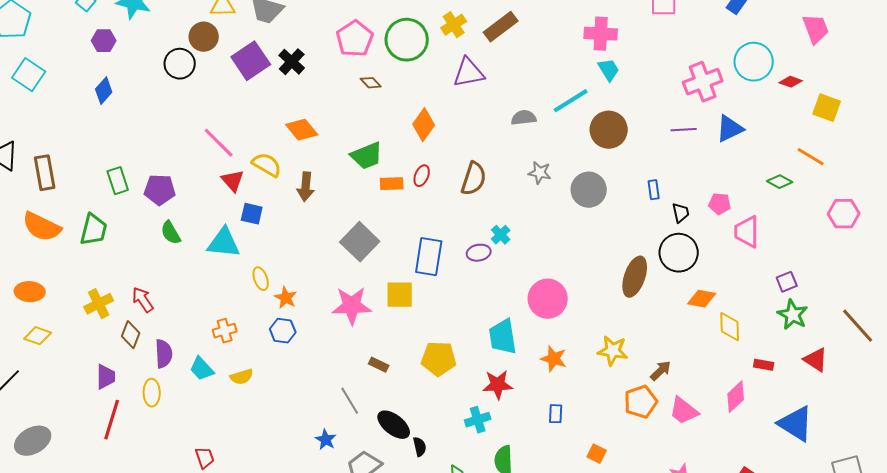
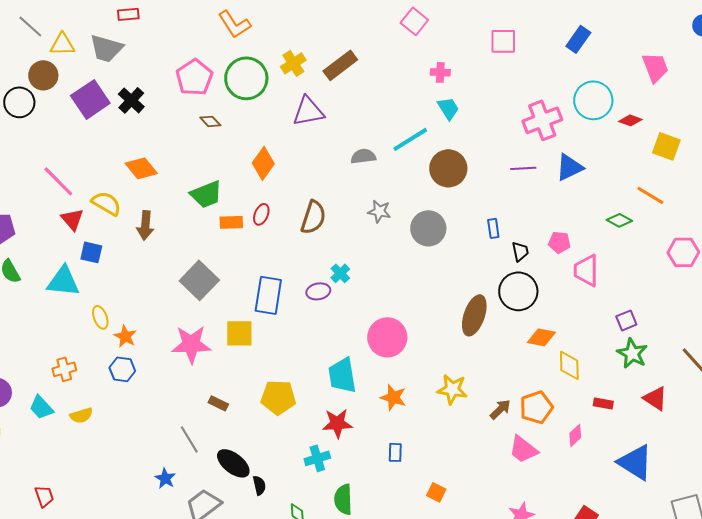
pink cross: (601, 34) -> (440, 72), size x0.6
pink diamond: (736, 397) -> (575, 435), size x0.7
orange pentagon: (641, 402) -> (536, 407), moved

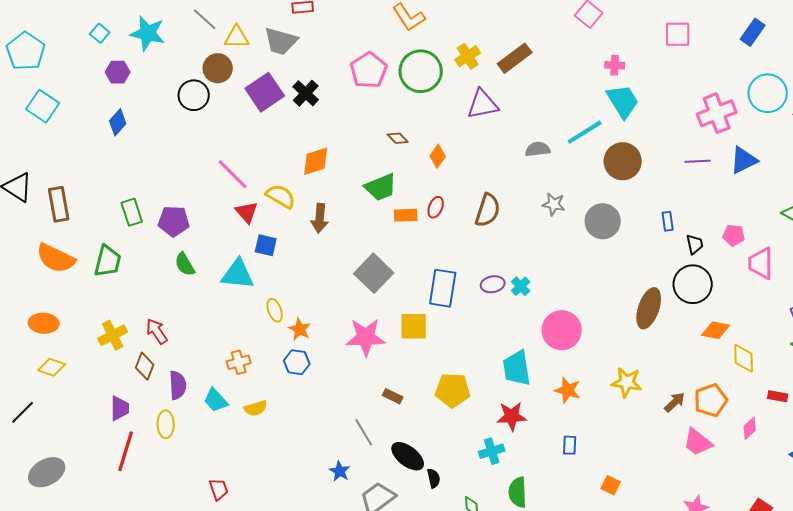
cyan trapezoid: (448, 108) -> (623, 101), size x1.5
brown diamond: (210, 121) -> (398, 138), moved
orange diamond: (263, 163) -> (438, 156), size x0.7
orange diamond: (141, 168) -> (316, 161), turned -68
cyan cross: (340, 273) -> (521, 286), moved

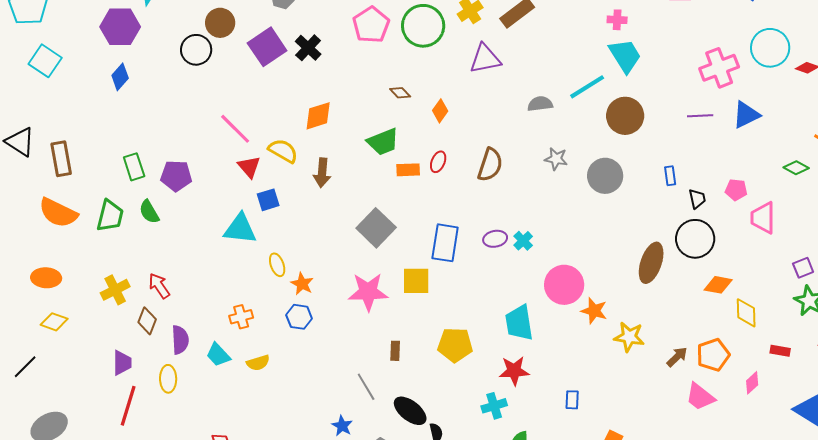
purple hexagon: (118, 72) -> (120, 27), size x1.6
blue square: (266, 245) -> (268, 200), turned -30
green semicircle: (185, 264) -> (149, 212), moved
orange star: (568, 390) -> (594, 311), moved
brown rectangle: (393, 396) -> (395, 351), turned 66

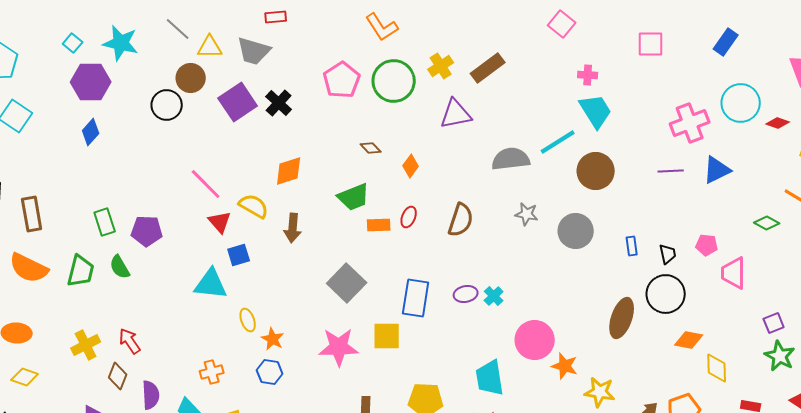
gray semicircle: (540, 104) -> (511, 159), size x1.5
blue rectangle: (670, 176) -> (632, 246), moved

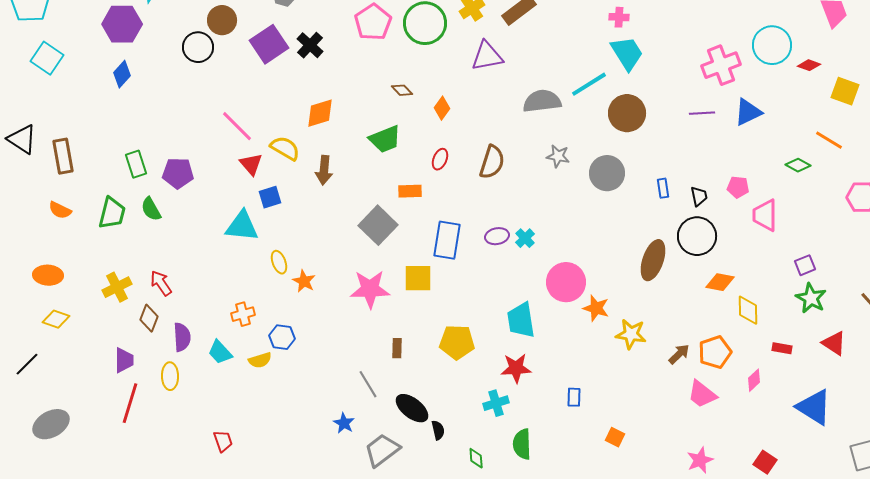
orange rectangle: (379, 225) -> (410, 191), moved
orange semicircle: (29, 268) -> (60, 210), size x0.6
blue hexagon: (270, 372) -> (282, 337), moved

